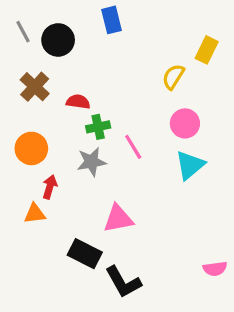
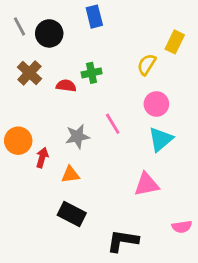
green cross: (98, 127) -> (92, 73), moved
orange circle: (31, 148) -> (18, 141), moved
orange triangle: (35, 214) -> (70, 175), moved
pink triangle: (118, 219) -> (147, 184), moved
black L-shape: (123, 282) -> (123, 241), moved, turned 128

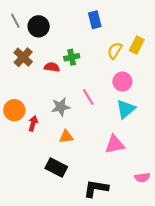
blue rectangle: (94, 17) -> (95, 20), moved
yellow rectangle: (175, 42) -> (137, 45), moved
orange triangle: (70, 175) -> (66, 137), moved

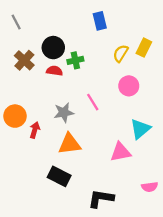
black circle: (39, 26) -> (53, 48), moved
cyan triangle: (126, 109) -> (140, 129), moved
orange triangle: (66, 137) -> (70, 144), size x1.5

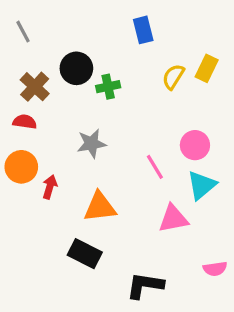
red semicircle: (54, 71) -> (25, 122), moved
pink circle: (129, 86) -> (195, 145), moved
pink line: (93, 102) -> (155, 167), moved
gray star: (64, 113) -> (91, 143), moved

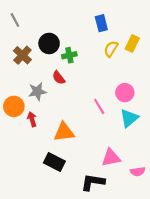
blue rectangle: (143, 30) -> (101, 23), moved
red semicircle: (25, 122) -> (59, 78), moved, turned -136
gray star: (91, 143) -> (37, 91), moved
red arrow: (50, 187) -> (32, 119), turned -32
pink triangle: (173, 219) -> (111, 158), moved

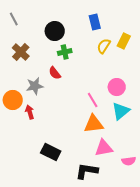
black circle: (49, 43) -> (55, 31), moved
orange triangle: (64, 132) -> (94, 124), moved

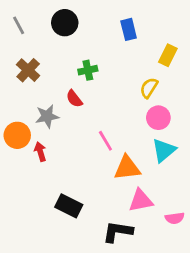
black circle: (55, 31) -> (65, 23), moved
yellow semicircle: (104, 46) -> (149, 88), moved
pink line: (93, 100) -> (105, 141), moved

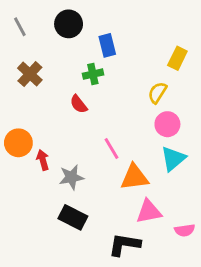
blue rectangle: (129, 29) -> (107, 45), moved
gray star: (47, 116) -> (71, 177), moved

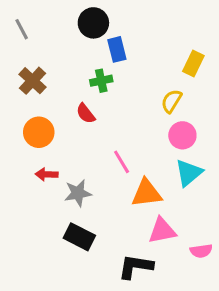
black circle: (69, 24) -> (93, 23), moved
orange circle: (18, 143) -> (39, 132), moved
red arrow: (43, 160) -> (47, 174), turned -72

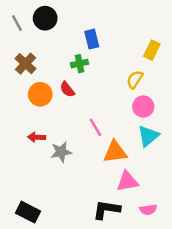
black circle: (93, 23) -> (45, 18), moved
orange circle: (39, 132) -> (40, 94), moved
black rectangle: (79, 237) -> (28, 212), moved
pink semicircle: (201, 251) -> (148, 210), moved

